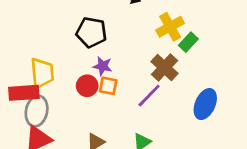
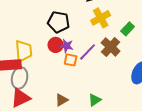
yellow cross: (170, 27) -> (101, 18), moved
red circle: (87, 86) -> (56, 45), moved
purple line: (149, 96) -> (88, 52), moved

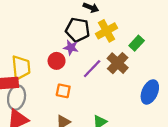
black pentagon: (59, 22) -> (78, 30), moved
purple star: (67, 46) -> (71, 48), moved
orange square: (71, 60) -> (63, 91), moved

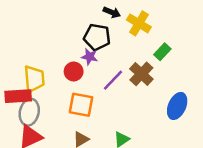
yellow cross: (107, 31) -> (139, 23), moved, turned -30
orange square: (63, 91) -> (81, 105), size x1.5

